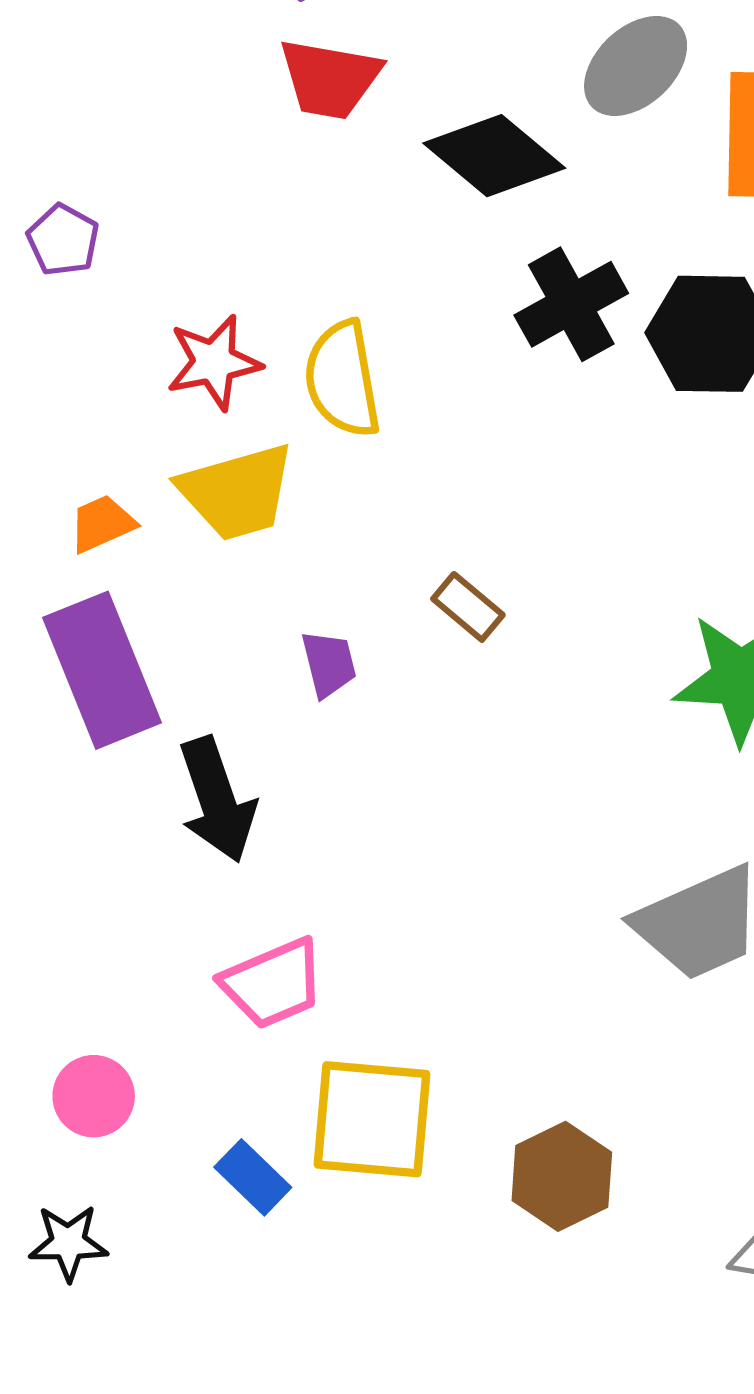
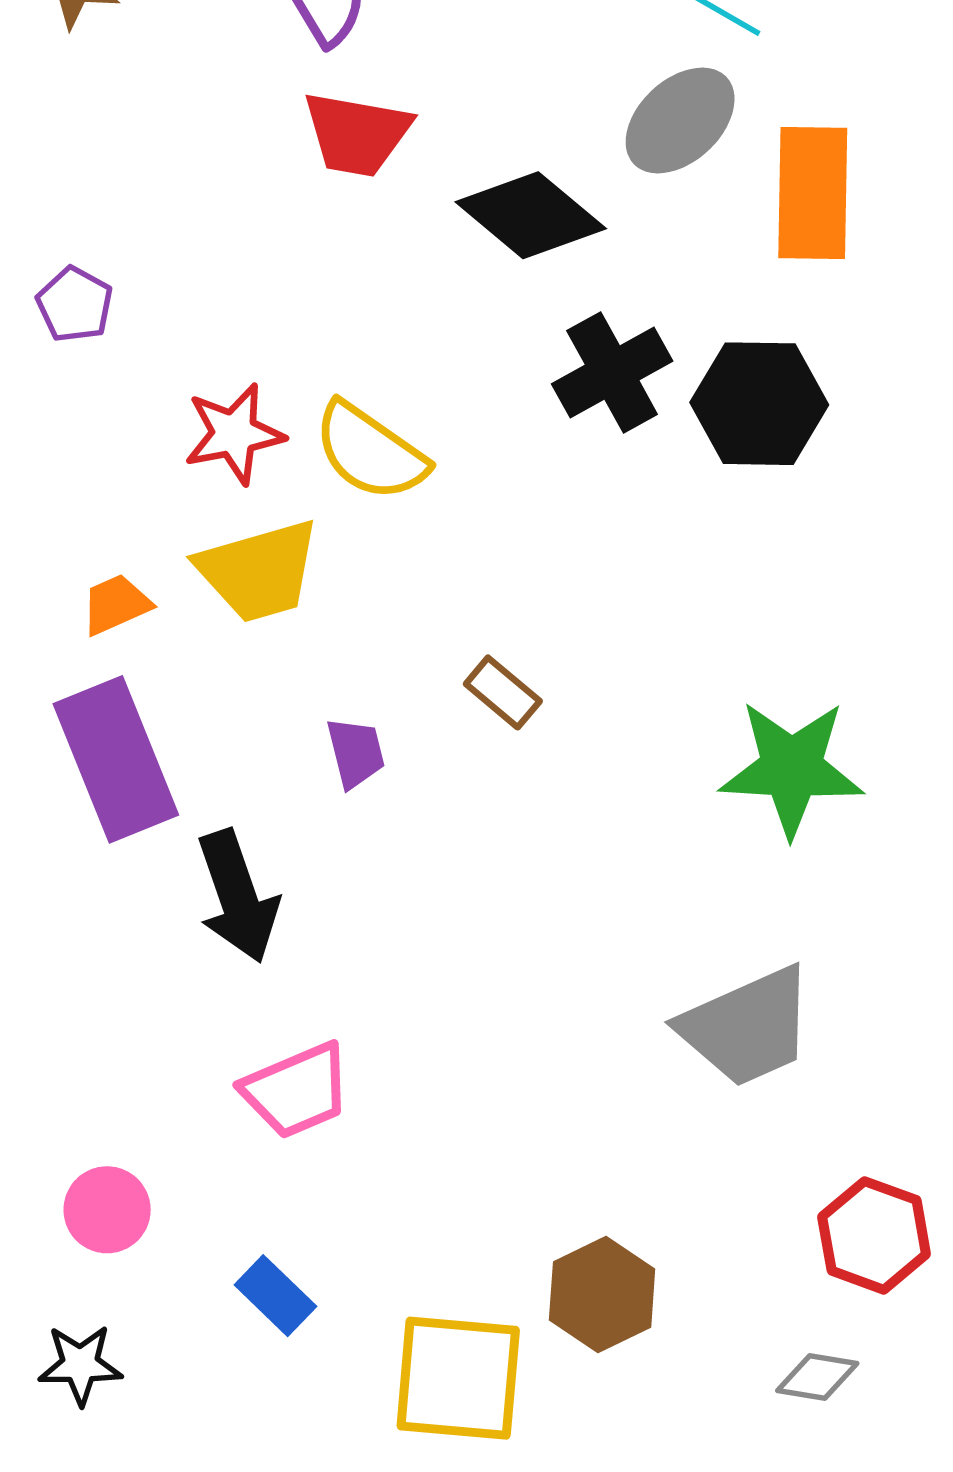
yellow semicircle: (342, 379) -> (370, 452), turned -45
yellow square: (372, 1119) -> (458, 1378), moved

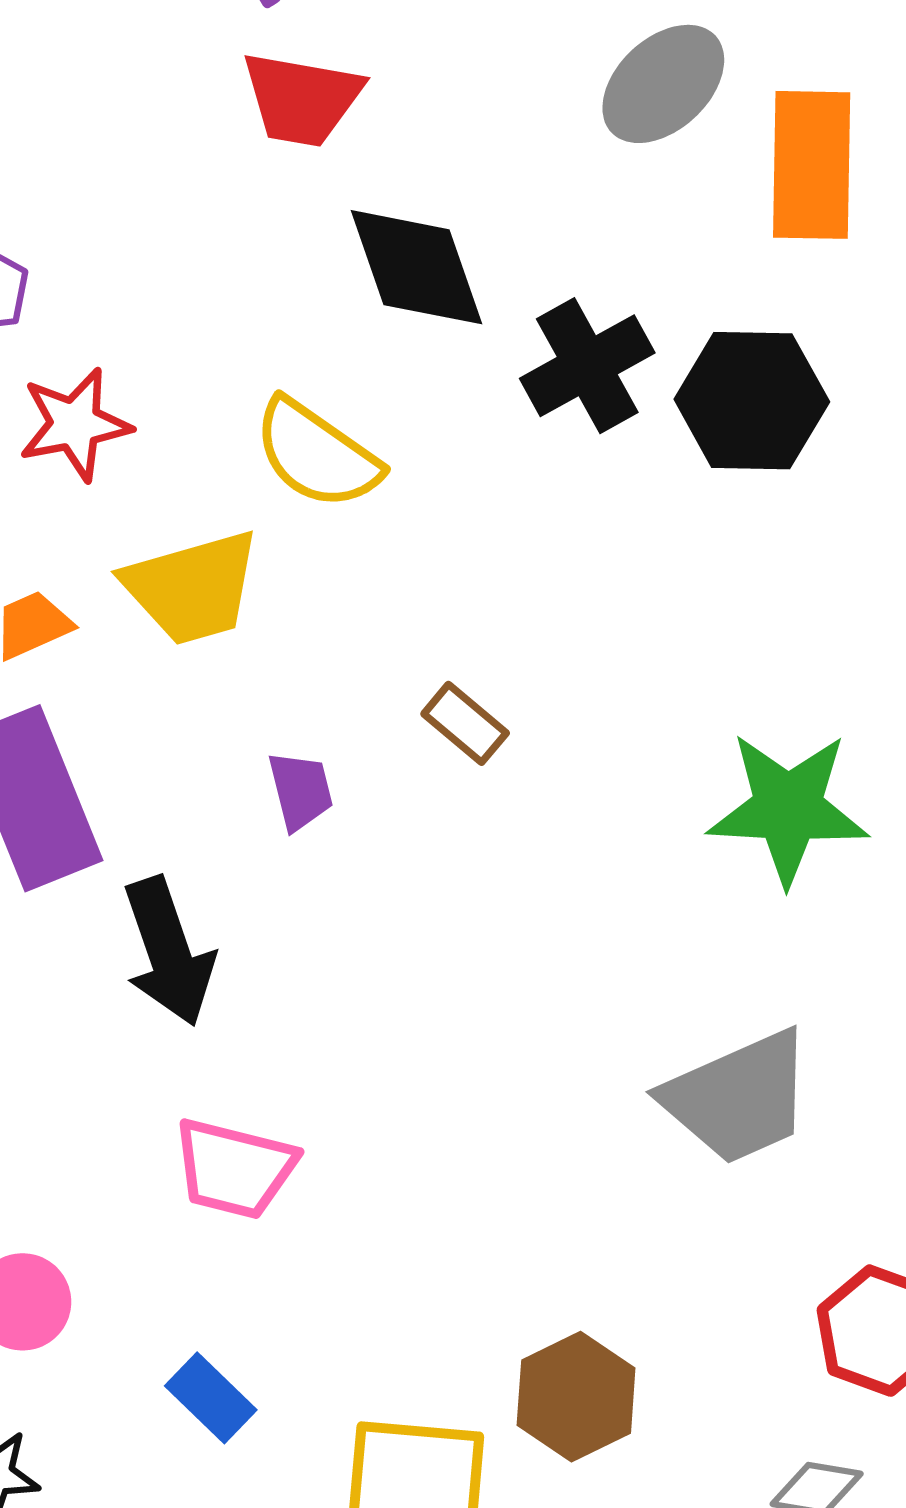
black diamond: (531, 215) -> (416, 267), moved, turned 31
red star: (234, 434) -> (75, 424), moved
pink trapezoid: (297, 1090) -> (234, 1168), turned 37

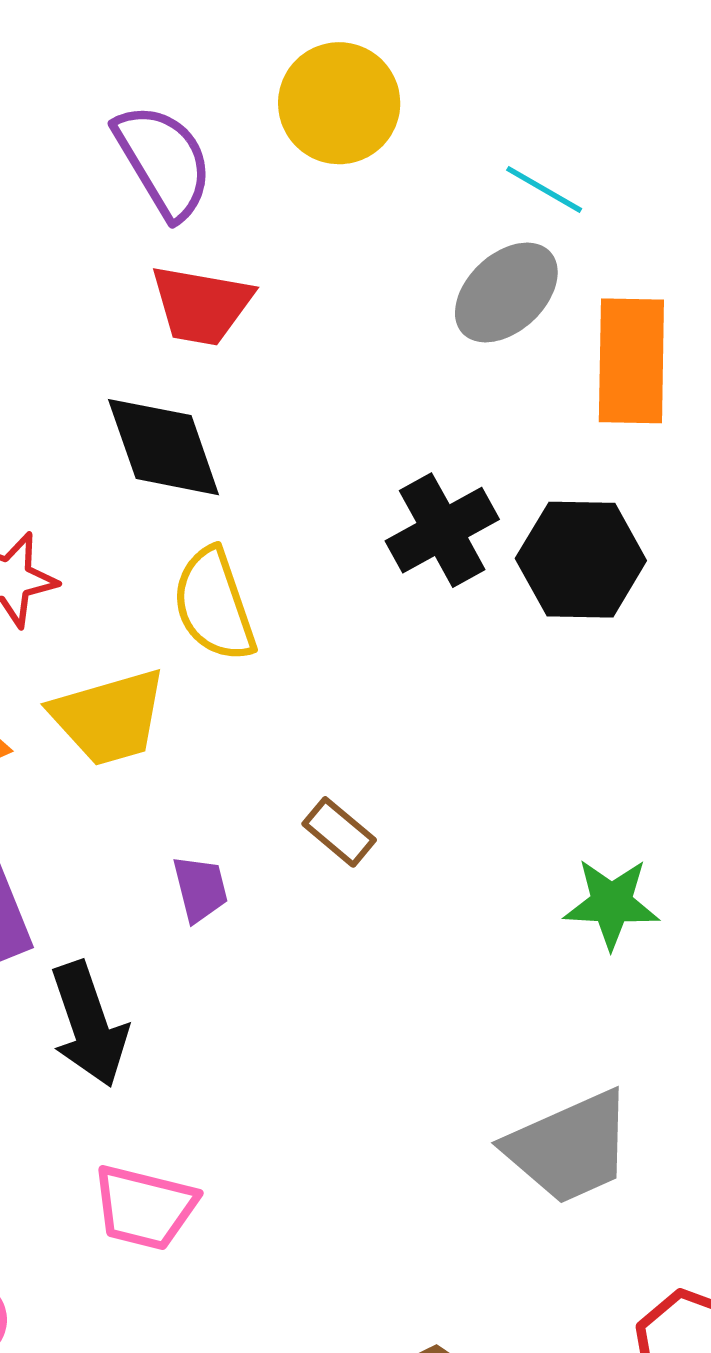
black diamond: (416, 267) -> (164, 447), moved
yellow semicircle: (317, 454) -> (214, 605), turned 36
green star: (788, 808) -> (611, 903), size x0.7

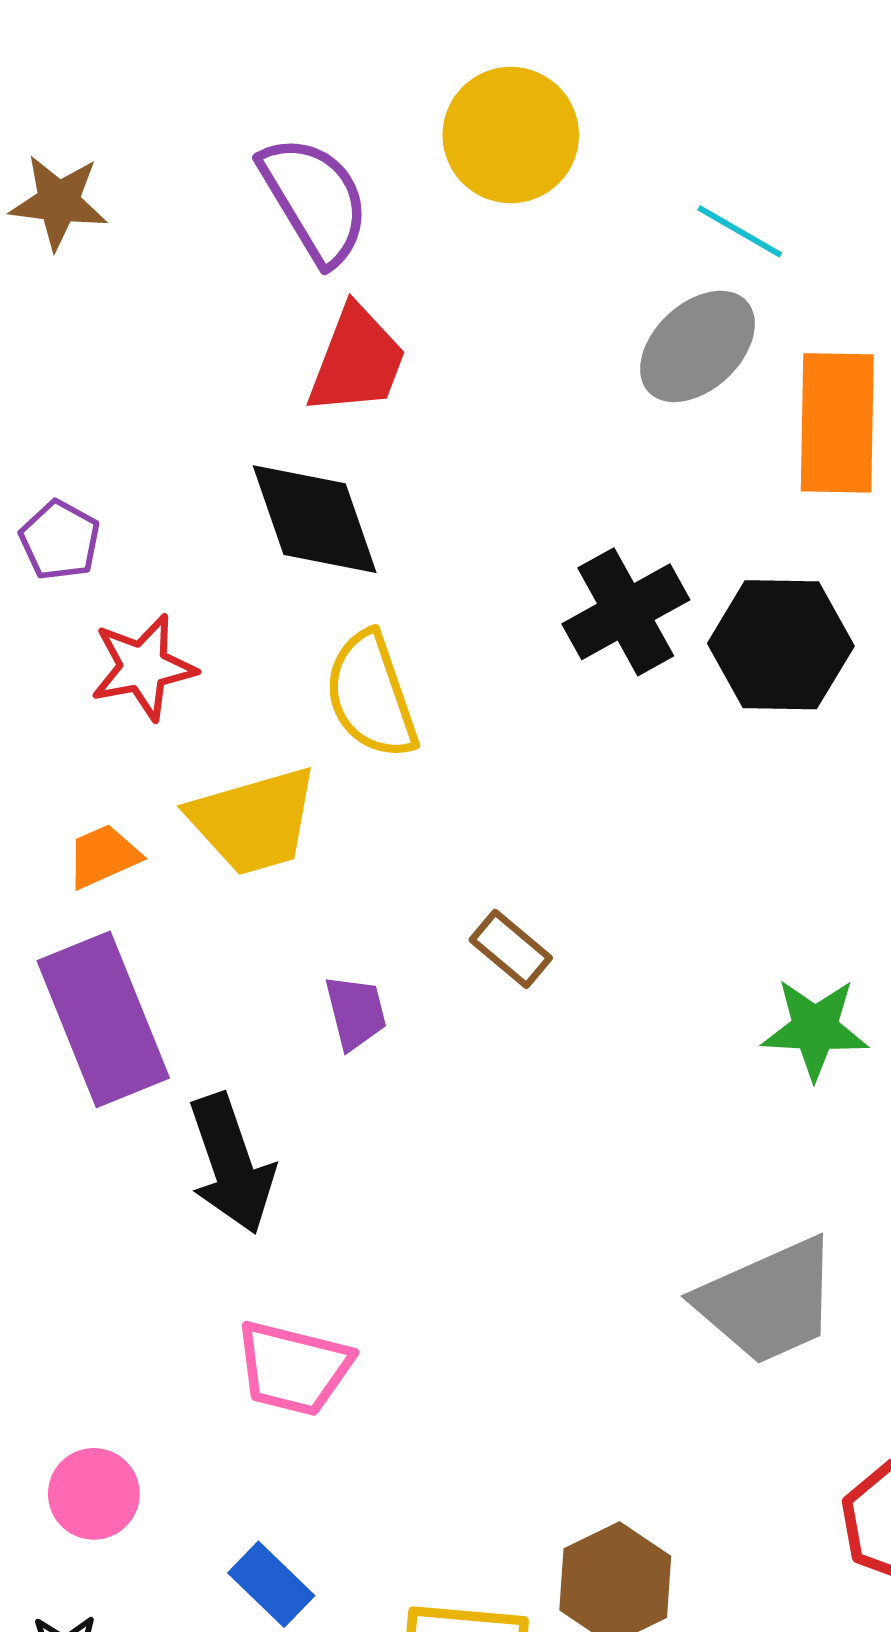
red trapezoid: (201, 305) -> (357, 361), turned -79

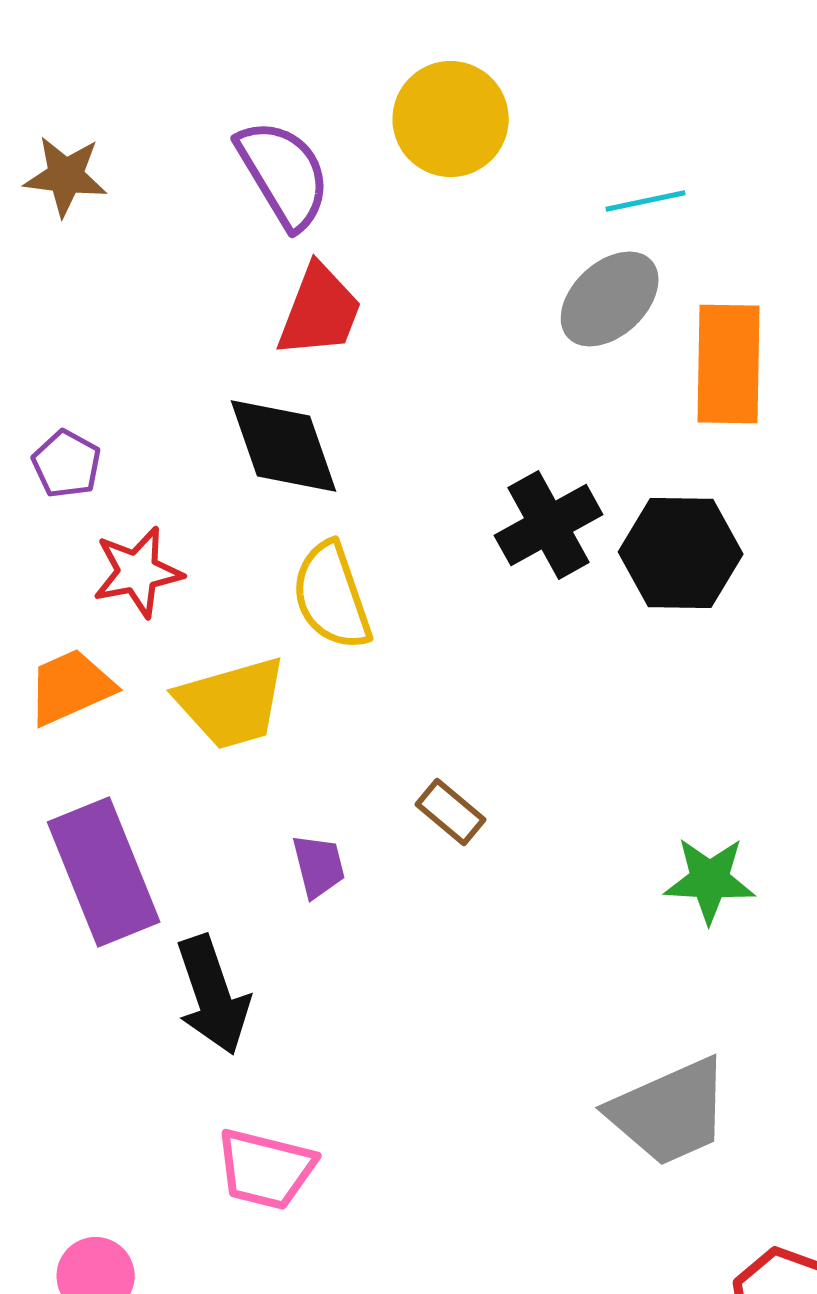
cyan line: (740, 231) -> (646, 201), turned -42
orange trapezoid: (103, 856) -> (71, 687), moved, size x1.4

